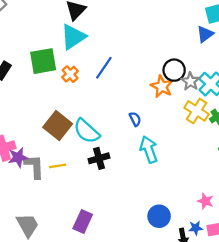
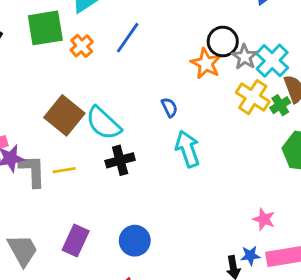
blue circle: (159, 216) -> (135, 241), moved
purple rectangle: (83, 222) -> (76, 240), moved

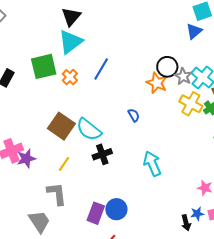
cyan arrow: (188, 149) -> (152, 164), moved
yellow line: (64, 170) -> (64, 164), turned -42
gray L-shape: (32, 171) -> (57, 194), moved
purple rectangle: (76, 240) -> (96, 213), moved

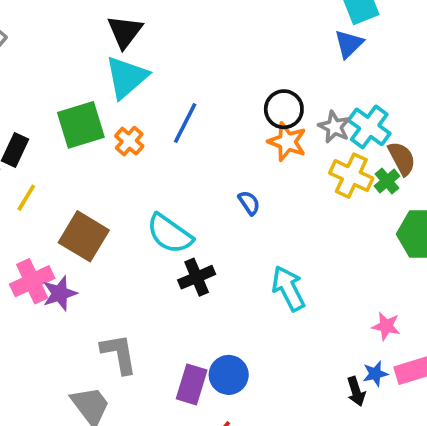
black circle: (167, 67) -> (284, 109), moved
brown square: (61, 126) -> (84, 236), moved
yellow line: (64, 164) -> (26, 198), moved

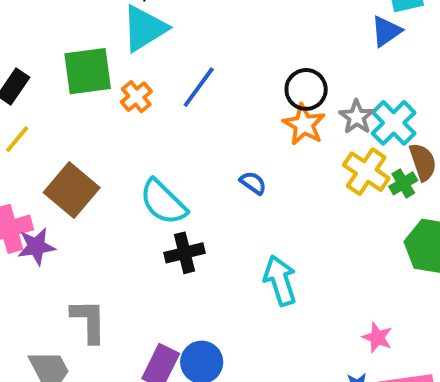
blue semicircle: (249, 203) -> (253, 183), turned -30

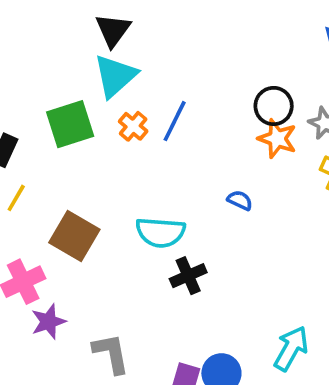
orange cross: (136, 97) -> (133, 126), moved
cyan semicircle: (163, 202) -> (160, 232), turned -30
purple star: (36, 247) -> (48, 322), moved
cyan arrow: (280, 281) -> (291, 348), moved, turned 57

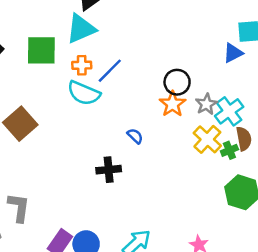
orange cross: (133, 126) -> (82, 65), turned 30
cyan semicircle: (160, 232) -> (84, 93), moved
black cross: (188, 276) -> (109, 170), moved

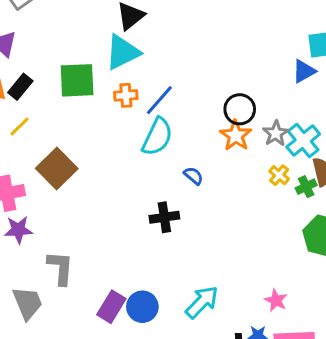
cyan semicircle: (84, 93) -> (157, 137), moved, turned -84
yellow cross: (207, 139) -> (279, 175), size x0.6

